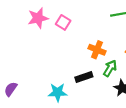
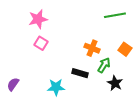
pink square: (63, 22) -> (41, 43), moved
black rectangle: (84, 77) -> (80, 73), turned 35

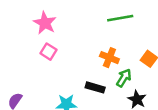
green line: (115, 15) -> (120, 18), moved
pink star: (38, 19) -> (45, 23), turned -30

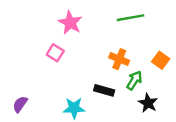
pink star: (45, 23) -> (70, 23), moved

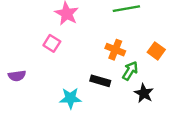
purple semicircle: (20, 104) -> (17, 76), moved, turned -133

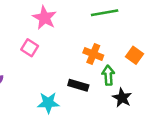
green arrow: (130, 71) -> (108, 75), turned -36

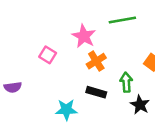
pink star: (45, 18) -> (84, 36), moved
orange cross: (93, 54) -> (96, 61), moved, turned 36

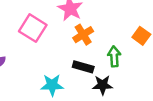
pink square: (48, 55) -> (33, 28), size x1.5
black star: (140, 105) -> (103, 85), moved, turned -30

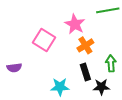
black rectangle: (83, 67) -> (85, 72), turned 56

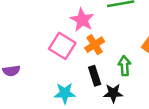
pink square: (44, 40) -> (62, 46), moved

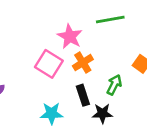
green arrow: (124, 66) -> (114, 85), turned 30

